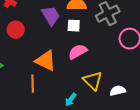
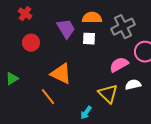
pink semicircle: (78, 52) -> (119, 65), moved
orange line: (33, 84) -> (48, 97), turned -36
white semicircle: (118, 91) -> (133, 85), moved

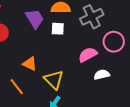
orange triangle: (61, 74) -> (30, 64), size x0.7
yellow triangle: (108, 94) -> (54, 80), moved

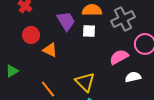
orange triangle: (30, 64) -> (50, 50), moved

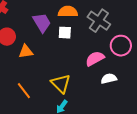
gray cross: (123, 19) -> (99, 21), turned -30
orange triangle: (50, 50) -> (26, 52), turned -35

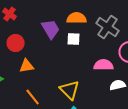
orange triangle: (26, 52) -> (27, 66), moved
pink semicircle: (95, 59) -> (104, 65), turned 30

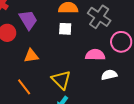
purple trapezoid: (51, 29) -> (28, 20), moved
orange triangle: (27, 66) -> (31, 56), moved

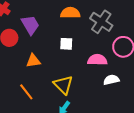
white square: (65, 29) -> (66, 44), moved

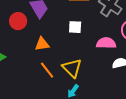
orange line: (26, 92) -> (47, 70), moved

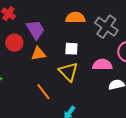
orange triangle: (42, 44) -> (38, 54), moved
yellow triangle: (72, 68) -> (68, 72), moved

